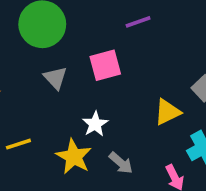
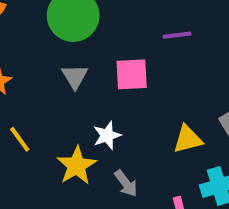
yellow line: (18, 144) -> (20, 139), turned 60

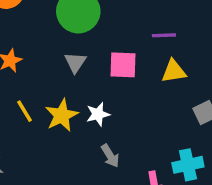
yellow triangle: (188, 139) -> (174, 71), moved
yellow star: (77, 166) -> (62, 115), moved

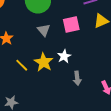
gray arrow: (110, 156) -> (77, 78), turned 40

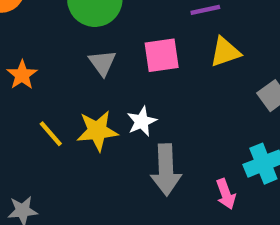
yellow star: (44, 62) -> (97, 131), turned 30
gray arrow: (77, 78) -> (166, 170), size x1.6

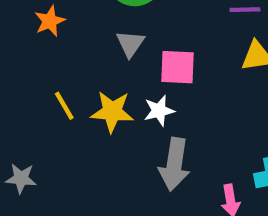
pink square: (162, 55) -> (177, 67), moved
orange star: (22, 75) -> (50, 21), moved

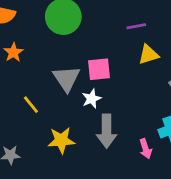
gray triangle: (130, 44) -> (67, 79), moved, size x1.5
yellow star: (112, 112) -> (61, 140), moved

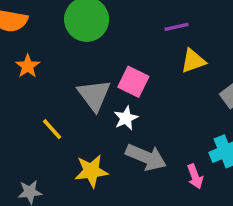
pink square: (99, 69) -> (133, 82), turned 35
gray arrow: (106, 131) -> (146, 157), turned -64

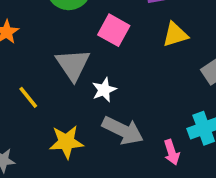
pink square: (133, 82) -> (114, 30), moved

